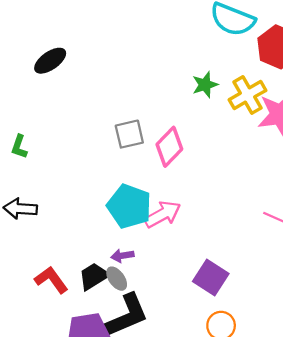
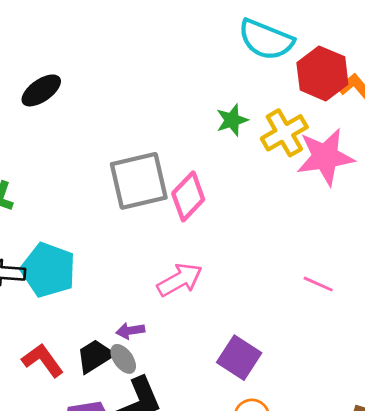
gray square: (129, 134) -> (139, 181), size x1.6
cyan pentagon: (129, 206) -> (48, 270), moved

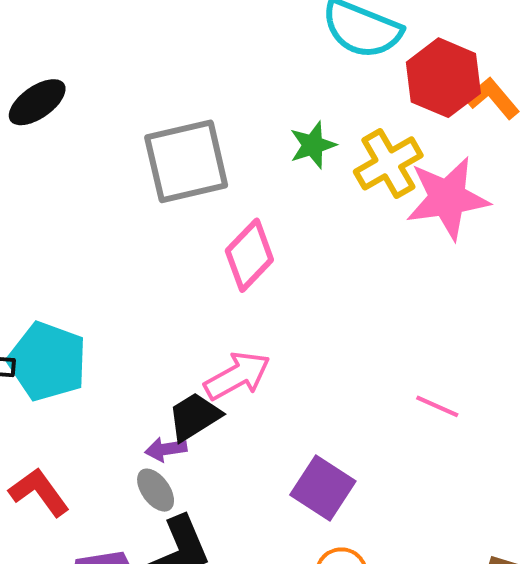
gray square: (139, 181) -> (186, 161), moved
pink line: (318, 284) -> (437, 406), moved
black trapezoid: (95, 356) -> (194, 417), moved

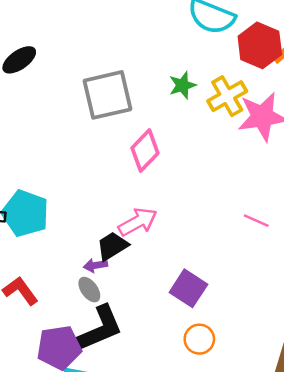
pink line: (437, 406) -> (256, 221), moved

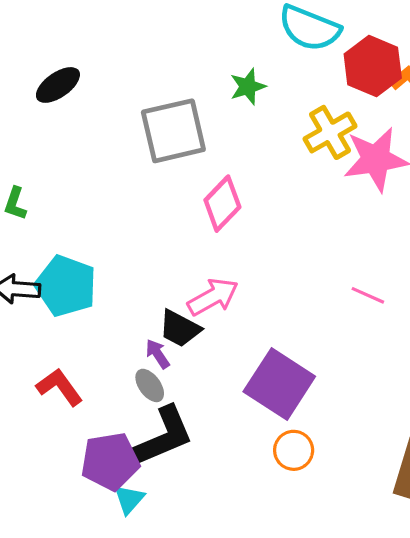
green star: (182, 85) -> (248, 87), moved
black trapezoid: (112, 246) -> (180, 329), turned -120
purple arrow: (95, 265) -> (158, 354), turned 65
purple square: (188, 288) -> (279, 384), size x1.4

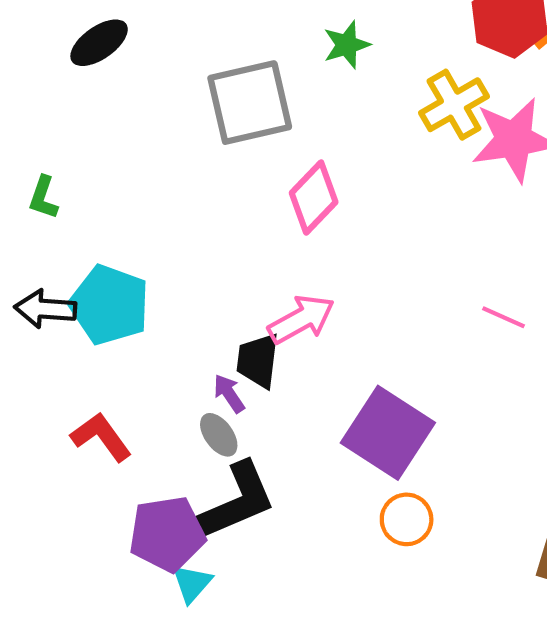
black trapezoid: (180, 329) -> (258, 361), turned 69

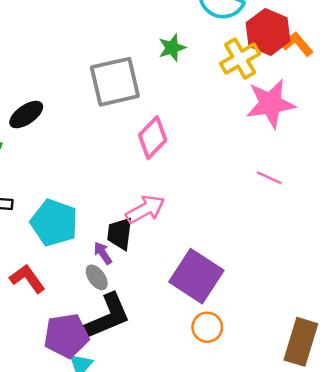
black ellipse: (99, 43) -> (26, 115), moved
yellow cross: (454, 105) -> (240, 59), moved
cyan pentagon: (109, 305) -> (54, 223), moved
pink line: (503, 317) -> (269, 178), moved

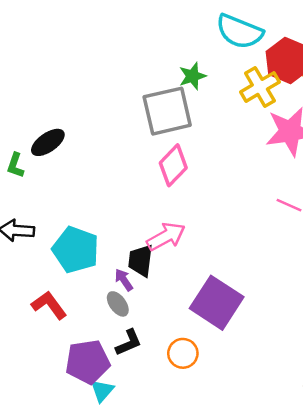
gray square: (115, 82) -> (167, 111), moved
black L-shape: (108, 316) -> (129, 342), size x0.6
orange circle: (207, 327) -> (183, 353), moved

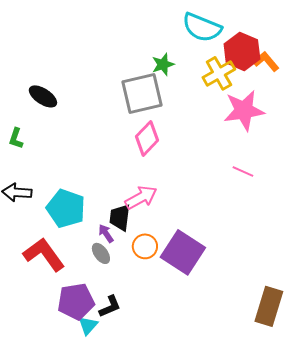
black ellipse: (48, 142) -> (43, 96), moved, turned 68
red L-shape: (49, 305) -> (44, 254), size x1.4
black L-shape: (129, 342) -> (110, 306), moved
orange circle: (183, 353) -> (145, 246), moved

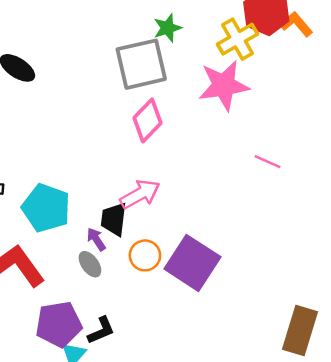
pink star: (244, 110) -> (224, 85), moved

